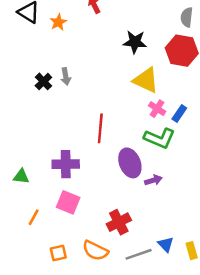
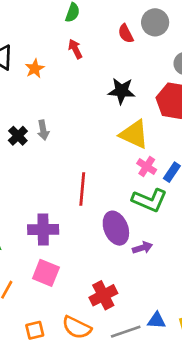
blue triangle: (166, 244) -> (156, 320), turned -42

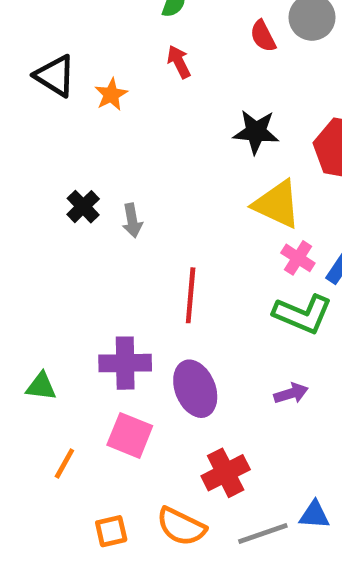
gray arrow: (43, 130) -> (132, 221), moved
purple ellipse: (116, 228) -> (195, 389), moved

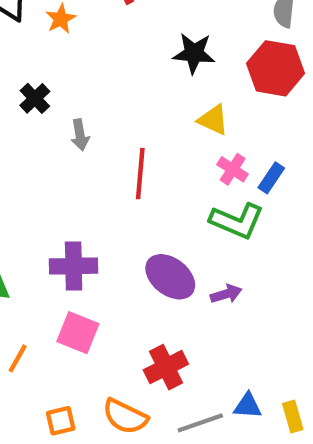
yellow triangle: (277, 204) -> (213, 120), size x0.7
black cross: (83, 207) -> (35, 98), moved
red line: (191, 295) -> (140, 174), moved
purple ellipse: (195, 389) -> (170, 277), moved, turned -30

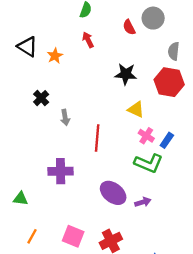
purple cross: (74, 266) -> (61, 171), moved
pink square: (78, 333) -> (73, 236), moved

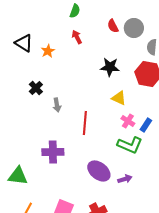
gray circle: (153, 18) -> (134, 28), moved
green triangle: (21, 199) -> (18, 176), size x1.5

